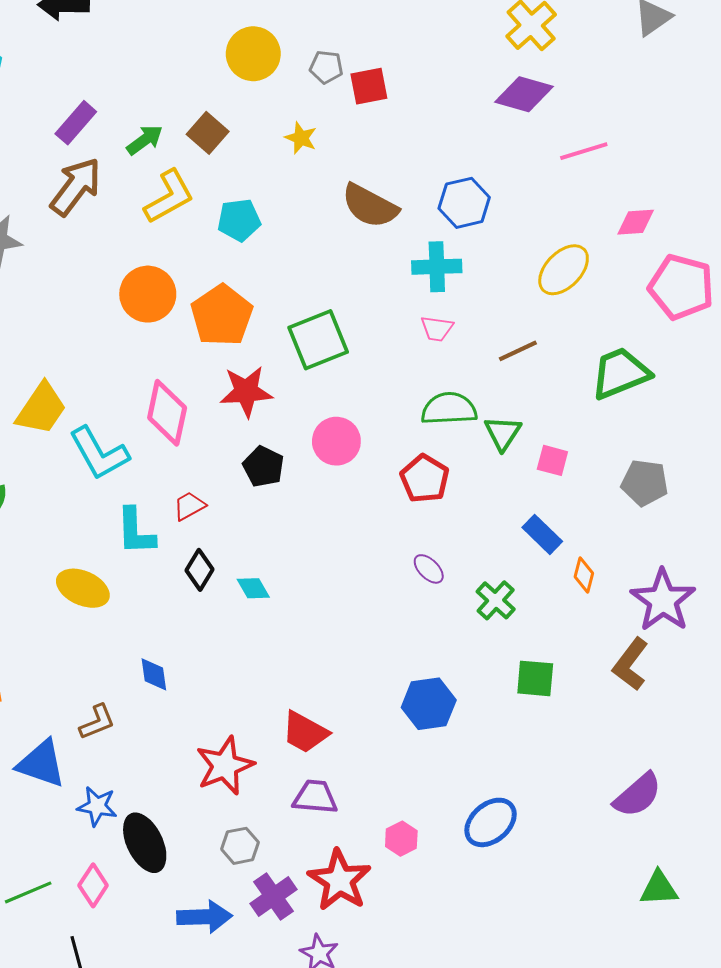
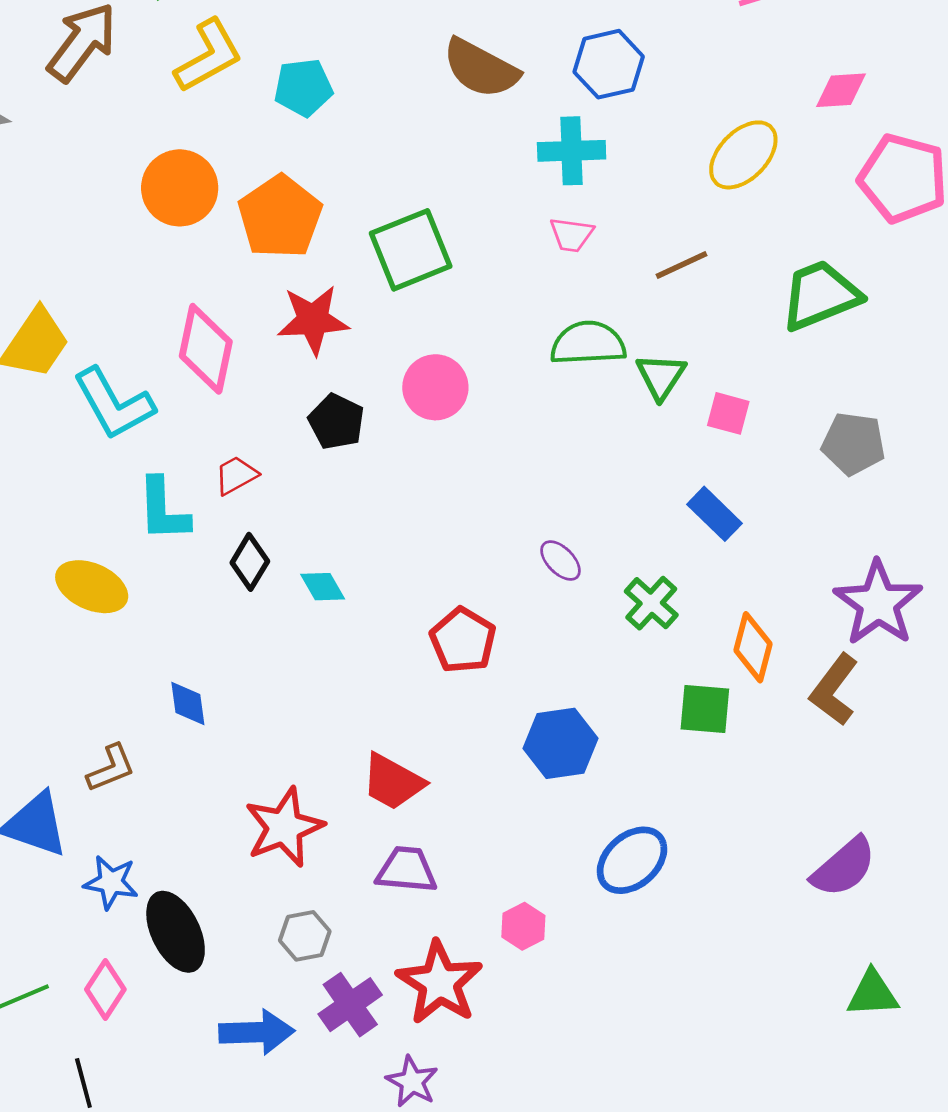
red pentagon: (425, 479) -> (463, 640), moved
orange diamond: (584, 575) -> (753, 647), moved, size x1.4
blue ellipse: (491, 822) -> (632, 860), moved

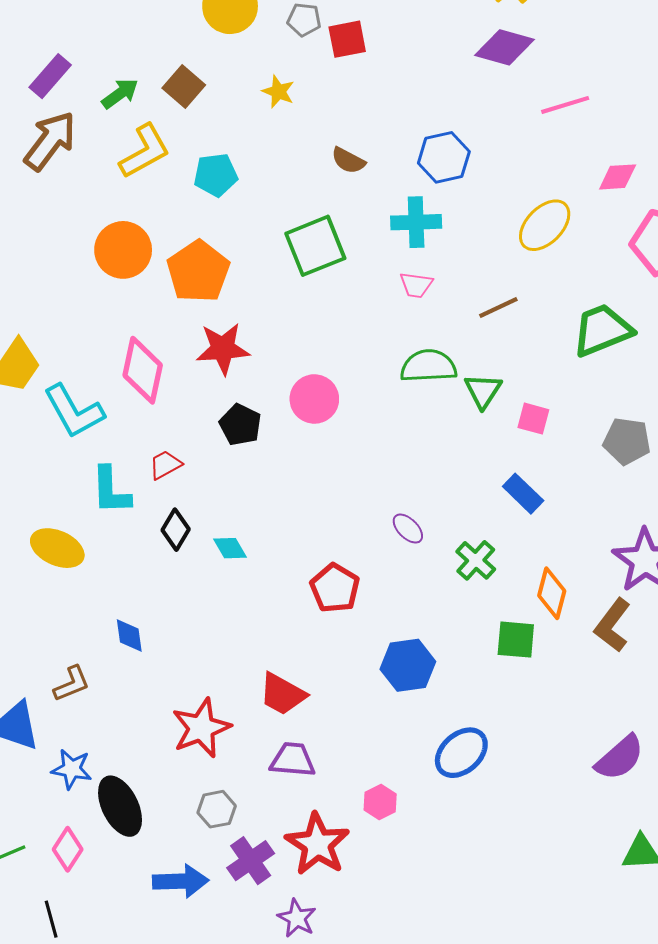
brown semicircle: (481, 68) -> (348, 160), size x0.6
green square: (411, 250) -> (315, 246), moved

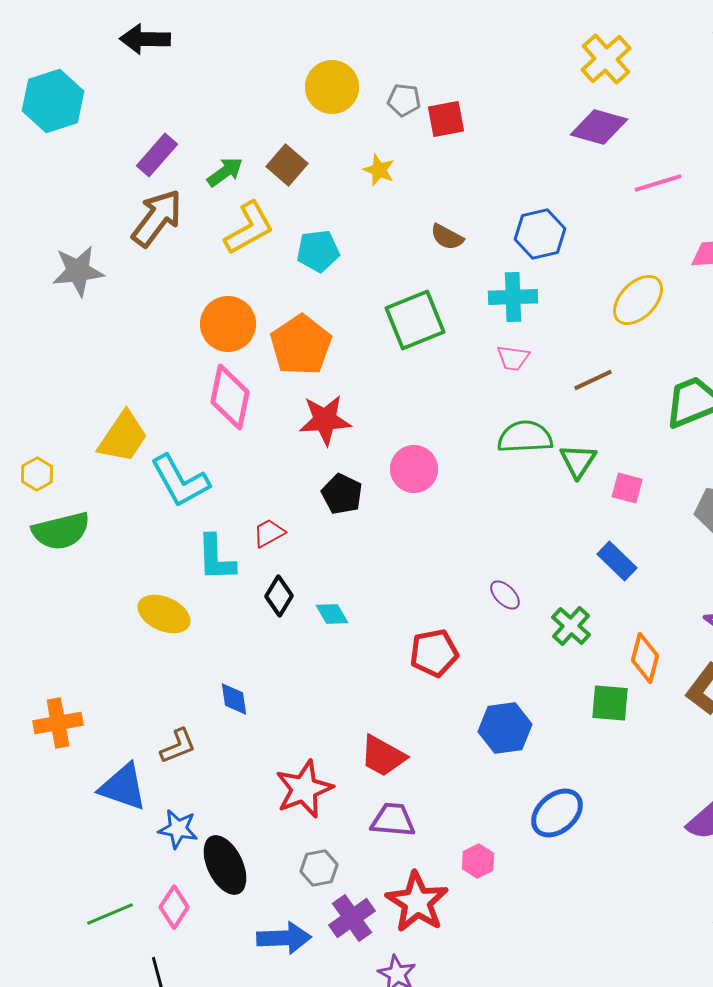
pink diamond: (143, 370) -> (230, 397), moved
red pentagon: (335, 588) -> (434, 653), turned 30

